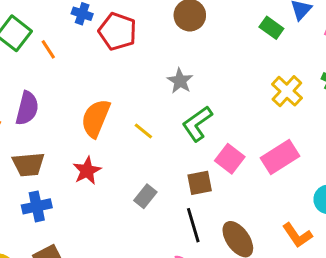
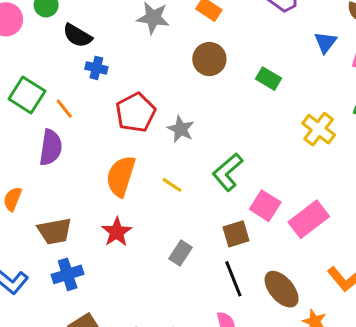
green rectangle: (271, 28) -> (269, 79), moved
red pentagon: (118, 31) -> (136, 112), moved, turned 30
gray star: (180, 81) -> (181, 129), moved
purple semicircle: (27, 108) -> (51, 147), moved
pink rectangle: (280, 157) -> (309, 219), moved

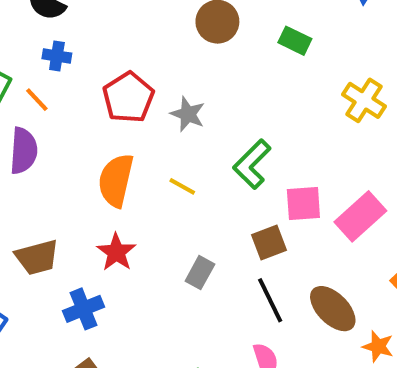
blue cross: (96, 68) -> (57, 56), moved
pink square: (265, 206) -> (303, 203), turned -32
blue cross: (68, 274) -> (83, 309), moved

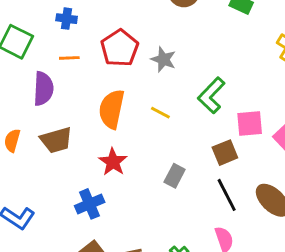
orange line: (37, 100) -> (69, 58), moved, turned -48
brown trapezoid: (37, 257) -> (56, 140), moved

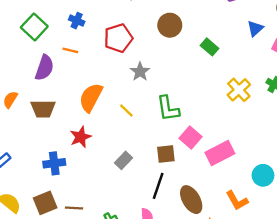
red pentagon: (120, 48) -> (118, 38), moved
green L-shape: (211, 95) -> (168, 108), turned -68
pink square: (250, 123) -> (190, 138), turned 30
black line: (227, 195) -> (158, 186), turned 30

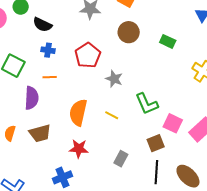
red star: (81, 137) -> (79, 149), turned -30

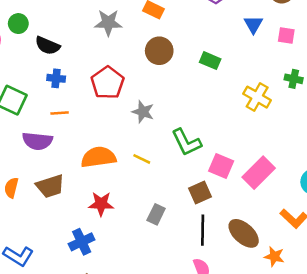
purple semicircle: (32, 98) -> (37, 141), turned 95
orange semicircle: (78, 112) -> (98, 157), turned 72

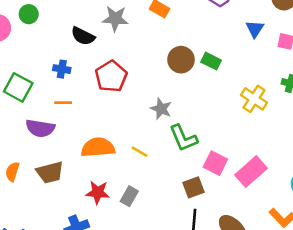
black semicircle: (47, 46) -> (83, 36), moved
brown circle: (159, 51) -> (181, 60), moved
gray star: (143, 112) -> (161, 109), moved
gray rectangle: (156, 214) -> (129, 196), moved

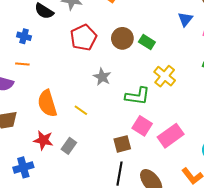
red pentagon: (111, 76) -> (83, 38), moved
yellow cross: (254, 99) -> (165, 76), moved
green L-shape: (183, 138) -> (138, 96), moved, turned -65
orange semicircle: (98, 147) -> (47, 103), turned -108

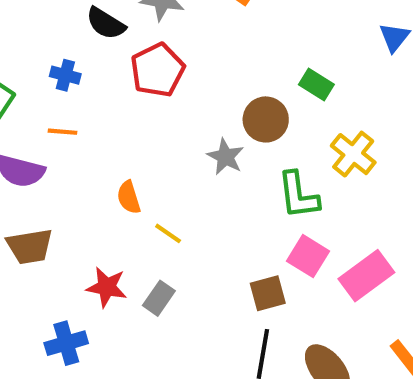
red pentagon: (83, 38) -> (157, 70), moved
brown circle: (122, 38) -> (266, 119), moved
green L-shape: (138, 96) -> (298, 195), turned 75
orange semicircle: (47, 103) -> (129, 197), moved, size x0.6
yellow line: (81, 110) -> (168, 233), moved

